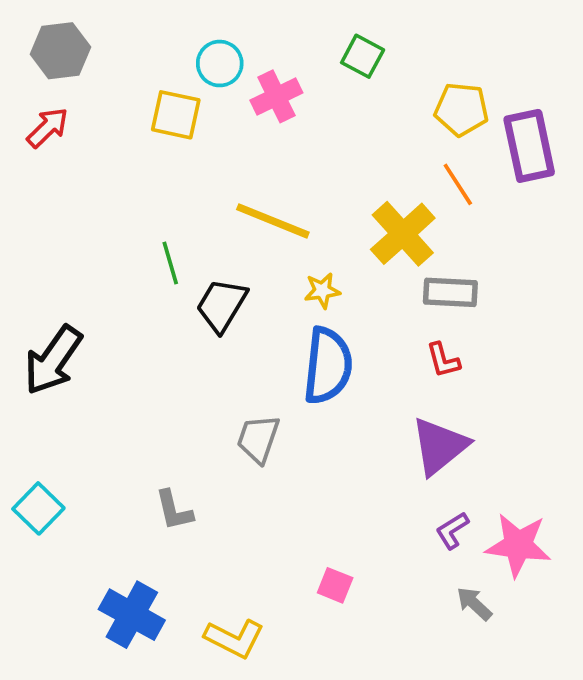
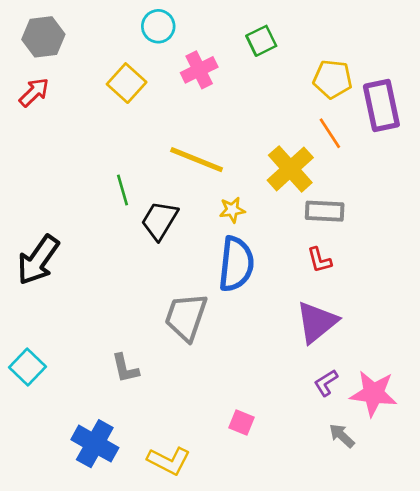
green square: (363, 56) -> (261, 41), turned 36
cyan circle: (220, 64) -> (158, 26), moved
yellow square: (176, 115) -> (127, 83), turned 30
gray trapezoid: (258, 439) -> (186, 317), size x1.4

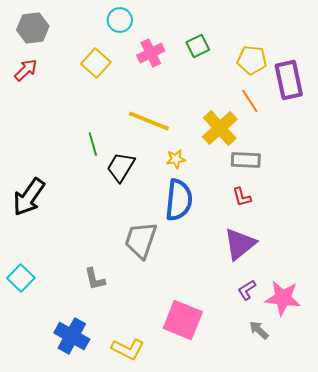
green square: (261, 41) -> (198, 46), moved
pink square: (241, 422) -> (183, 320), size x2.0

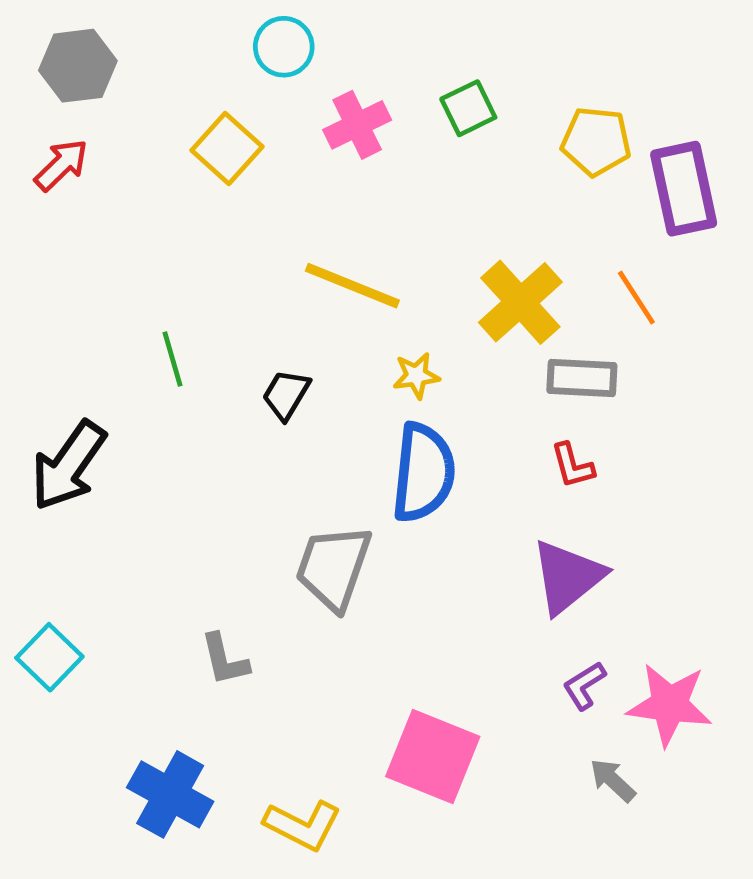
orange line: (250, 101) -> (636, 298), moved
green line: (93, 144) -> (173, 359), moved
black trapezoid: (121, 167) -> (286, 395), size x0.7

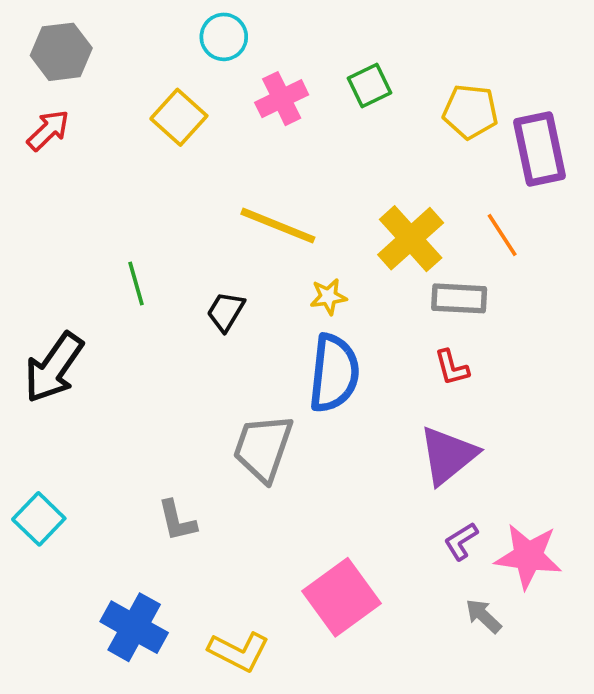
pink square: (433, 757) -> (341, 597), turned 32

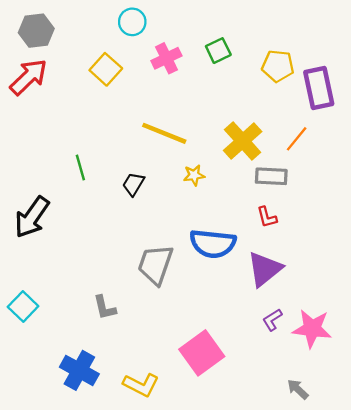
red arrow: (48, 130) -> (29, 77), size x1.5
orange line: (502, 235) -> (297, 139), turned 72
blue semicircle: (334, 373) -> (213, 244), moved, turned 90
gray arrow: (483, 616) -> (298, 389), moved

